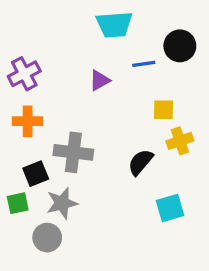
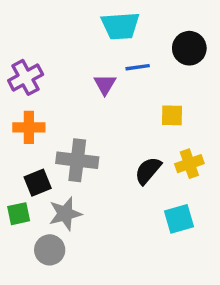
blue line: (144, 64) -> (138, 67), moved
purple triangle: (100, 80) -> (105, 84), turned -30
yellow cross: (180, 141) -> (189, 164), moved

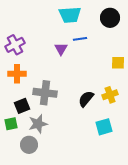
black circle: (189, 48) -> (110, 18), moved
yellow square: (172, 115) -> (118, 63), moved

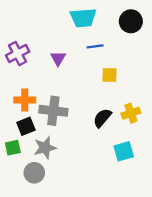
purple triangle: (61, 49) -> (58, 58), moved
yellow square: (118, 63) -> (109, 75), moved
orange cross: (17, 74) -> (25, 100), moved

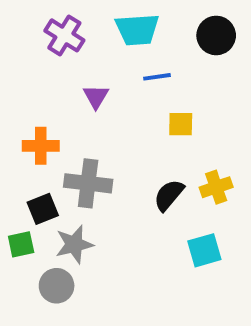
purple cross: (18, 54) -> (64, 35), moved, turned -30
orange cross: (25, 100) -> (41, 146), moved

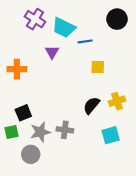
cyan trapezoid: (137, 30) -> (64, 28), moved, turned 30
orange cross: (41, 146) -> (17, 69), moved
gray cross: (88, 183) -> (65, 130), moved, size x0.7

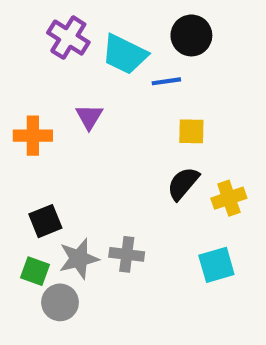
black circle: (117, 19) -> (191, 35), moved
purple triangle: (52, 52) -> (89, 117), moved
black semicircle: (91, 105) -> (183, 184), moved
green square: (12, 132) -> (35, 271), moved, turned 32

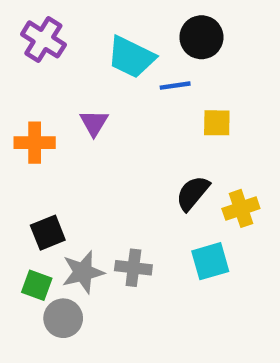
purple cross: (68, 38) -> (43, 39), moved
yellow square: (191, 131) -> (217, 123), moved
cyan square: (216, 265) -> (210, 261), moved

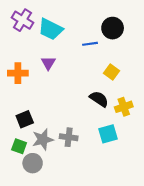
black circle: (201, 37) -> (113, 28), moved
cyan trapezoid: (131, 57) -> (51, 29), moved
yellow square: (217, 123) -> (111, 72), moved, turned 35
black semicircle: (193, 193) -> (99, 99), turned 84

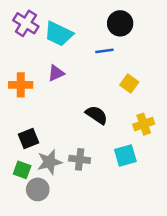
black circle: (113, 28) -> (120, 23), moved
purple triangle: (48, 63) -> (56, 73), turned 35
black semicircle: (99, 99) -> (97, 115), moved

